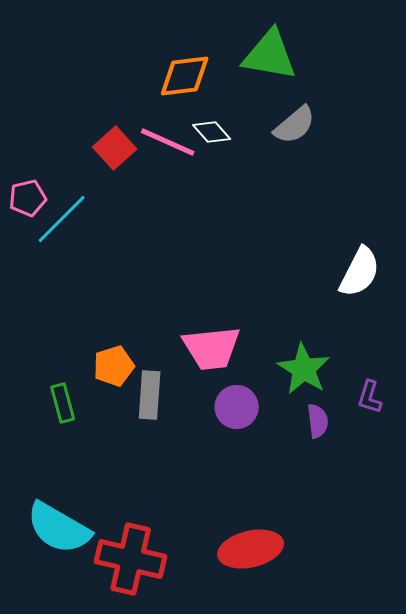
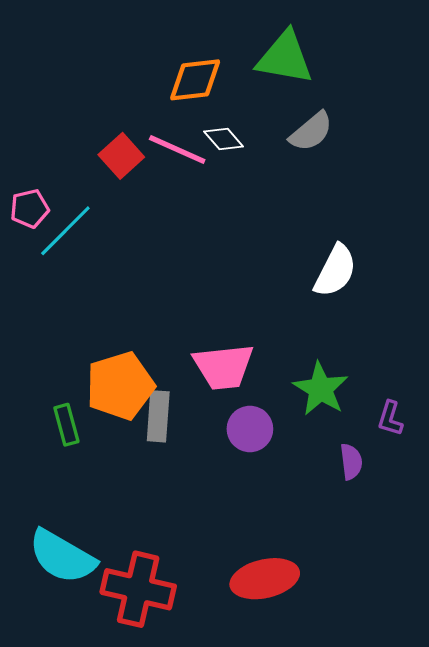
white semicircle: (360, 272) -> (335, 271), moved
orange pentagon: (114, 366) -> (120, 386), size x1.6
purple semicircle: (318, 421) -> (351, 462), moved

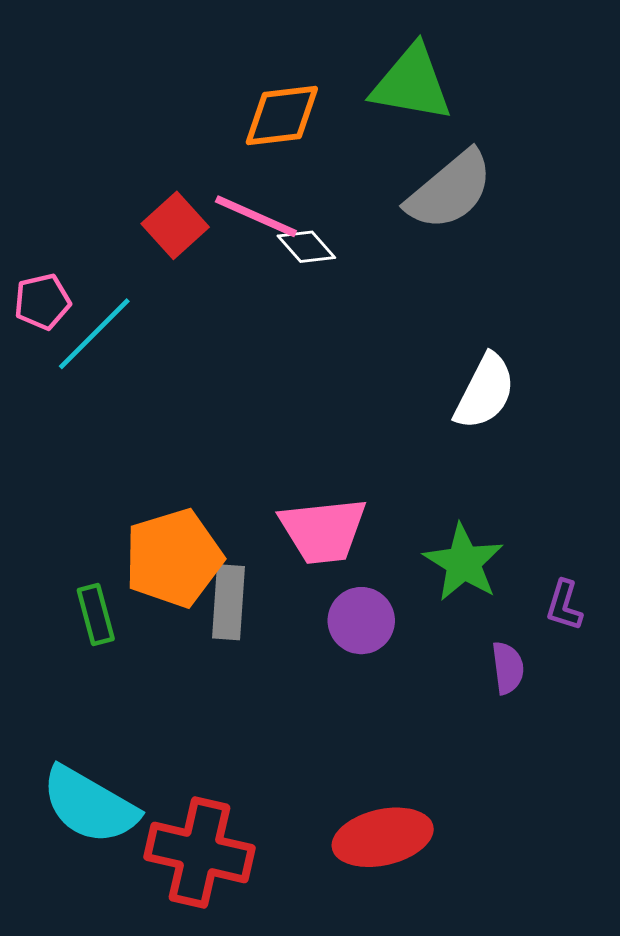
gray semicircle: (311, 132) -> (450, 190), size x1.4
white diamond: (224, 139) -> (306, 247), moved

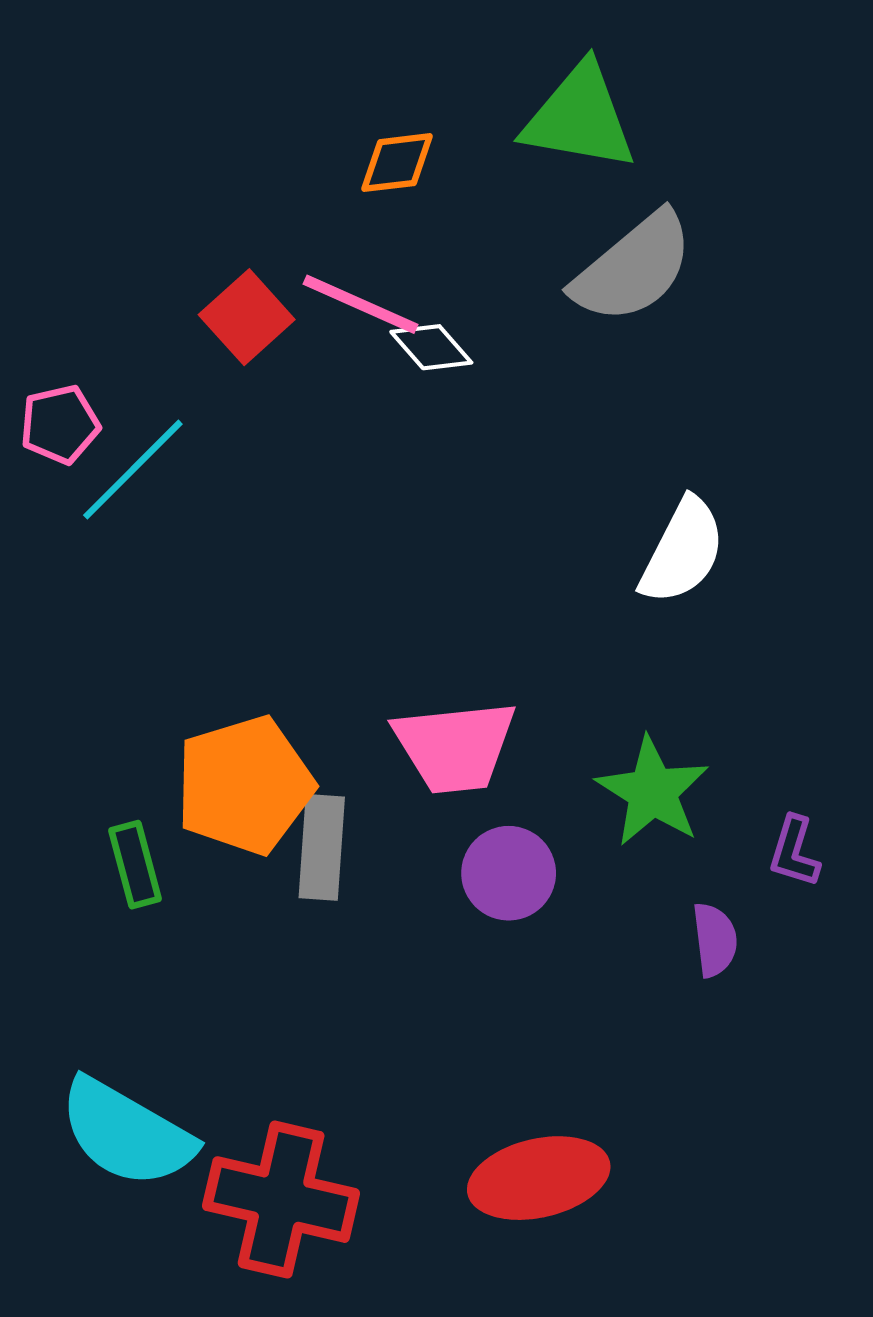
orange diamond: (282, 116) -> (397, 163), size x0.7

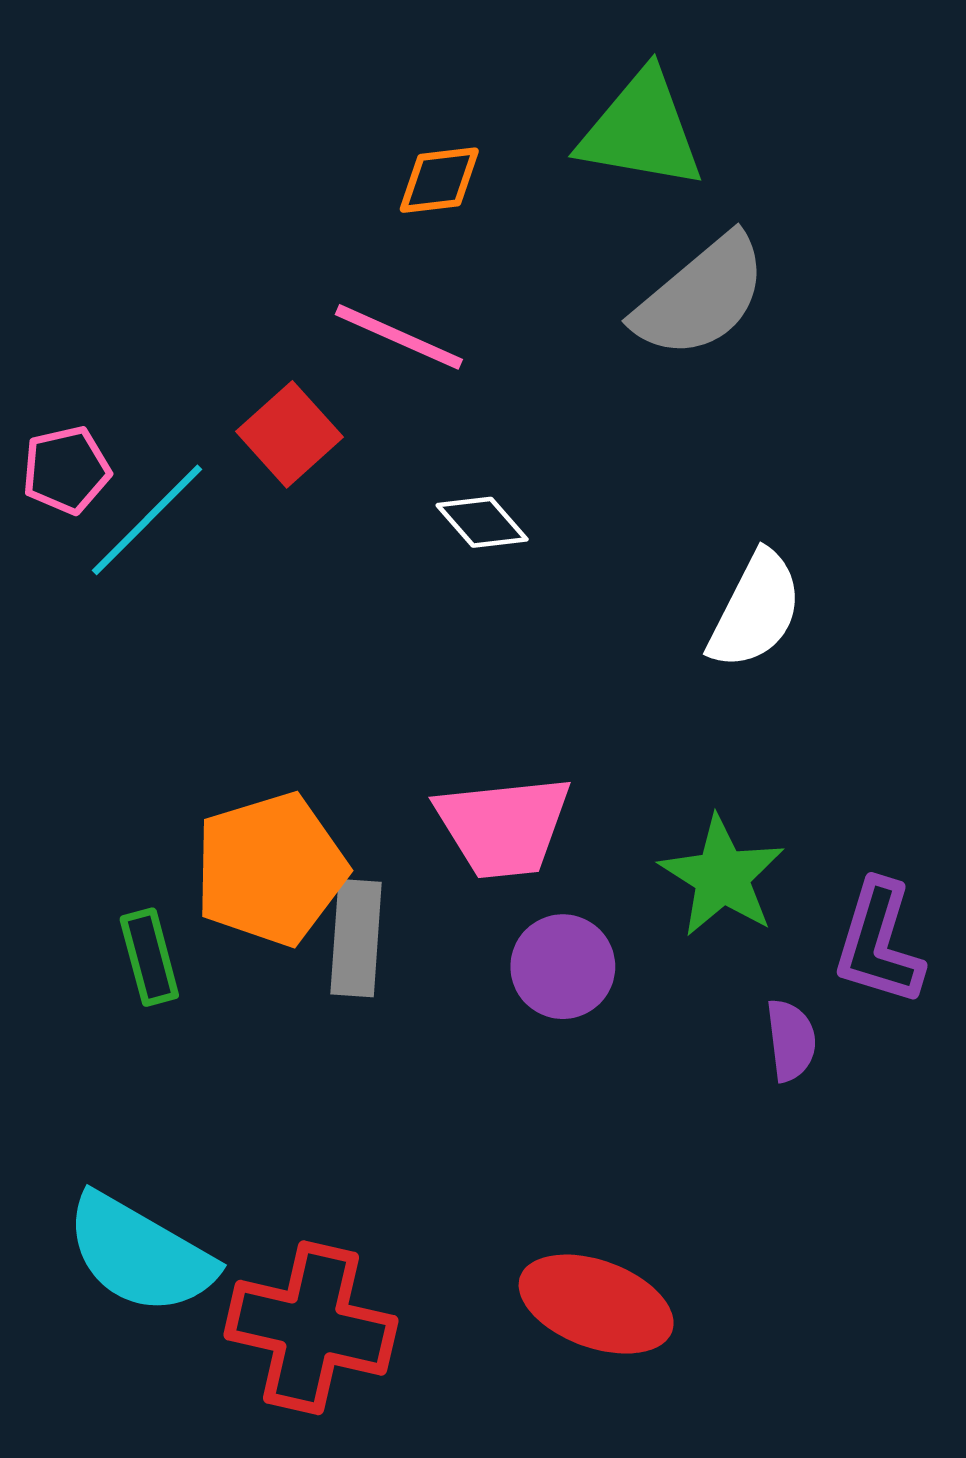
red square: (247, 317) -> (290, 434), moved
white diamond: (431, 347) -> (482, 522), moved
purple L-shape: (794, 852) -> (879, 943), size x1.6
red ellipse: (539, 1178) -> (596, 1304), turned 33

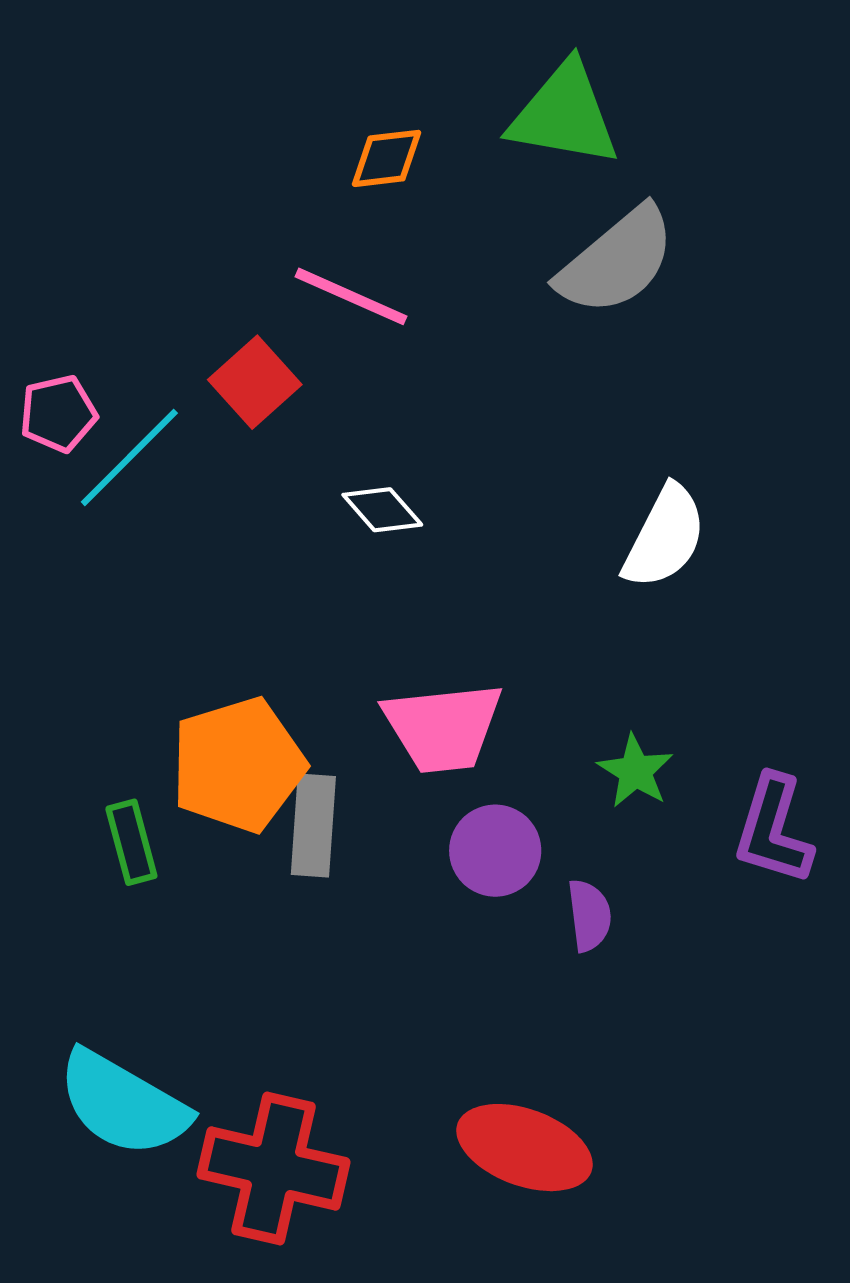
white diamond: (482, 522) -> (382, 510), moved
green star: (722, 876) -> (635, 771), size x0.7
purple semicircle: (791, 1040) -> (589, 915), moved

